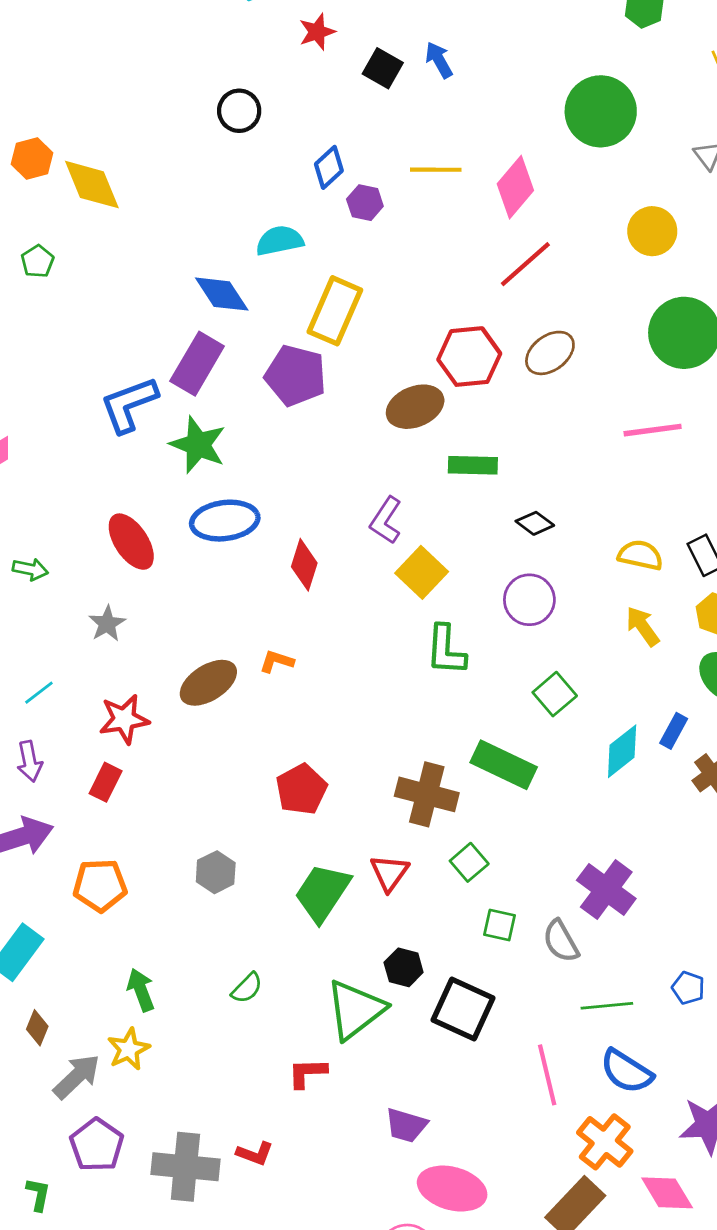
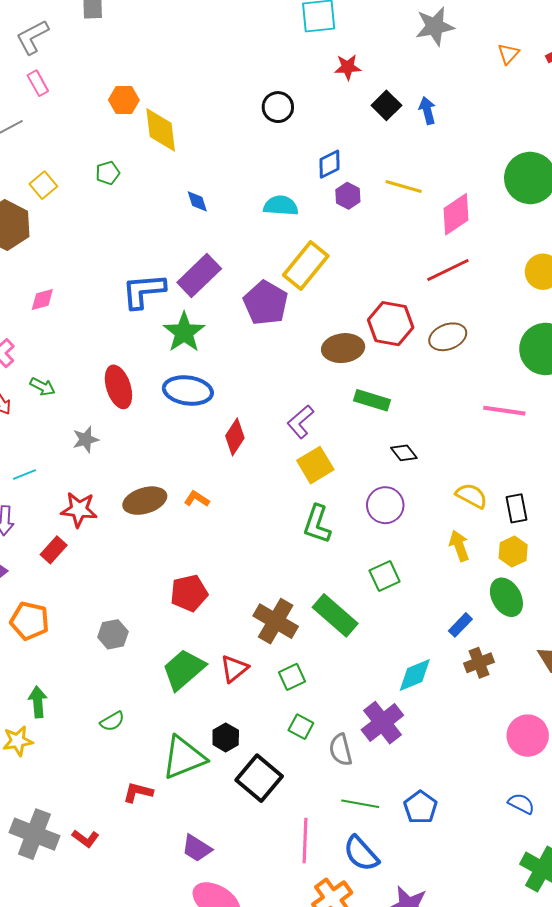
blue diamond: (222, 294) -> (197, 201), moved, size x0.6
cyan diamond: (622, 751) -> (415, 675), moved
blue pentagon: (688, 988) -> (421, 807), size x1.4

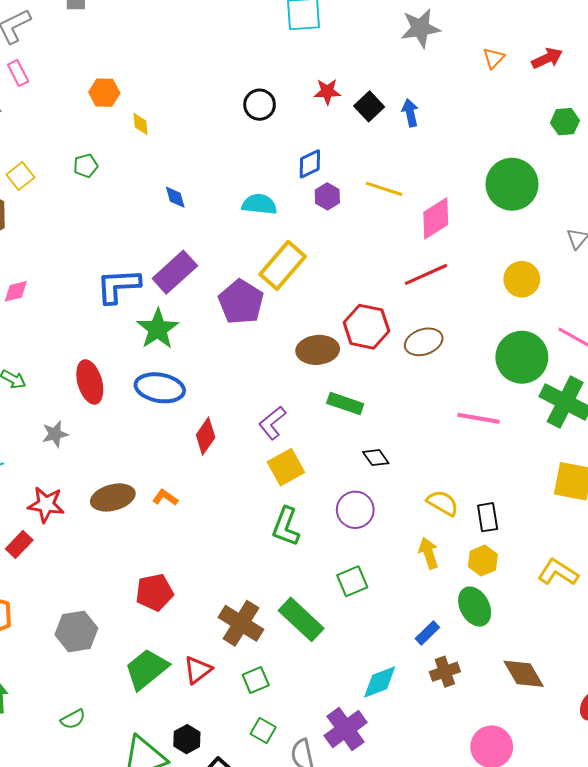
red star: (348, 67) -> (327, 92), moved
yellow diamond: (161, 130) -> (140, 124), size x0.5
gray hexagon: (113, 634) -> (76, 631), size x1.4

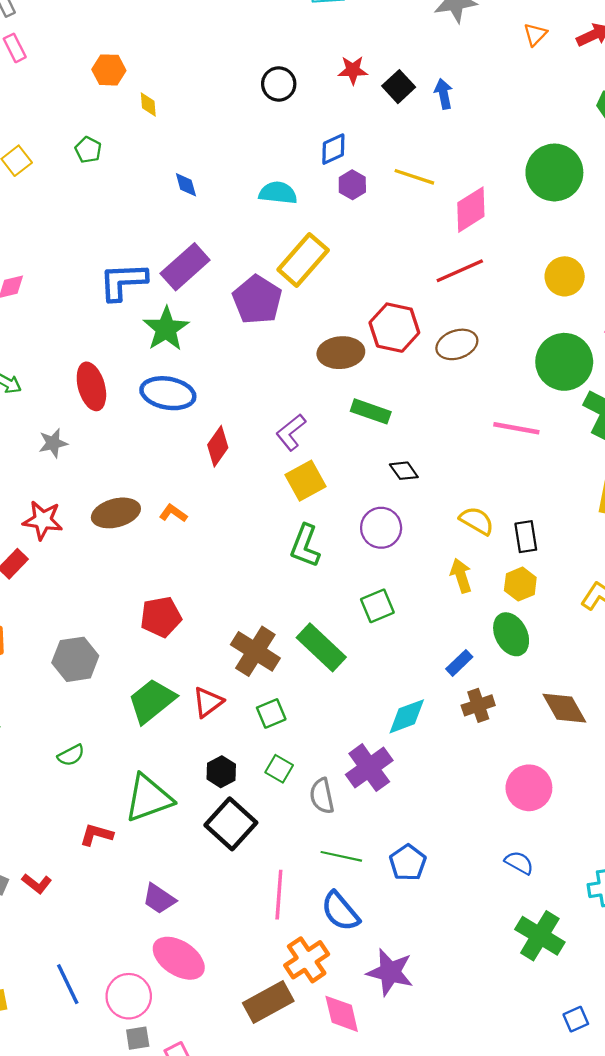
green pentagon: (86, 166) -> (88, 150), turned -30
black hexagon: (187, 739) -> (221, 772), moved

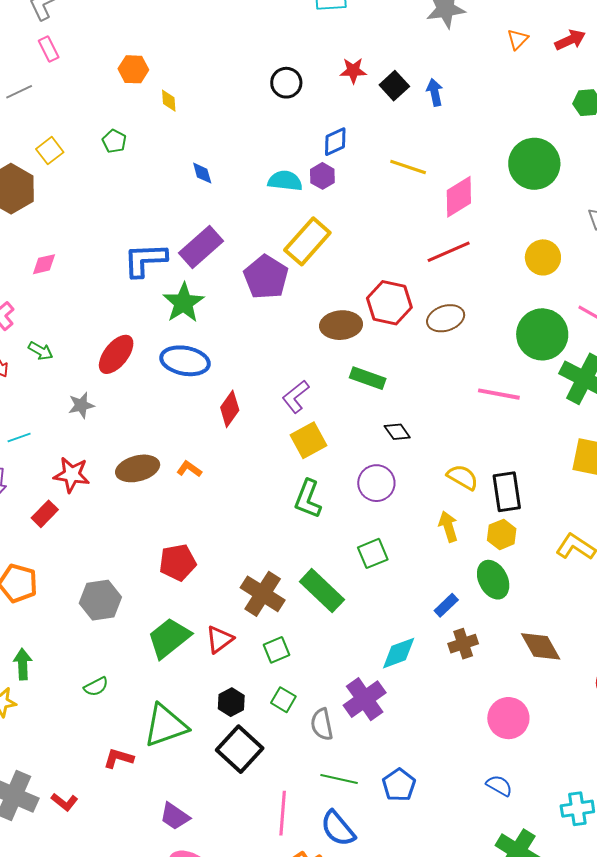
purple hexagon: (352, 185) -> (322, 176), moved
red ellipse: (91, 386) -> (116, 354), turned 54
black rectangle: (526, 537) -> (507, 492), size x1.4

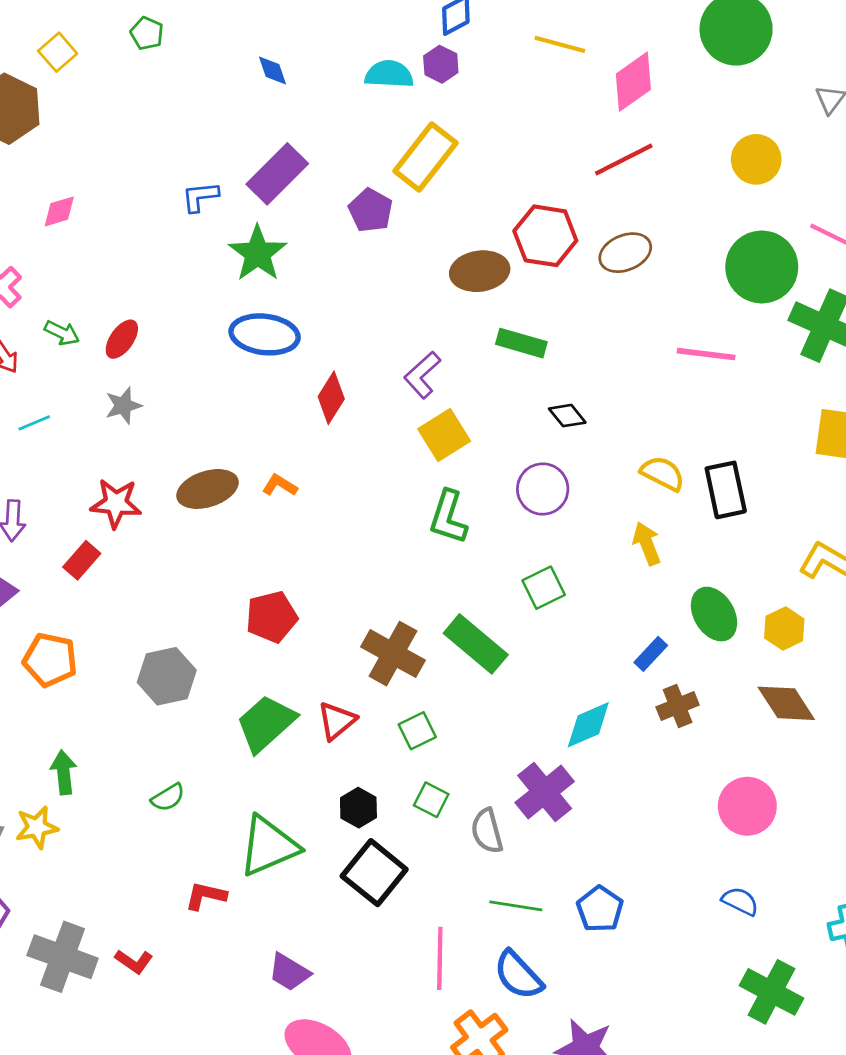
blue L-shape: (145, 260) -> (200, 197), size x0.6
purple pentagon: (266, 277) -> (371, 210), size x0.7
red ellipse: (116, 354) -> (122, 339), moved, size x0.7
cyan line: (19, 437) -> (34, 423), moved
yellow hexagon: (502, 534) -> (784, 628), moved

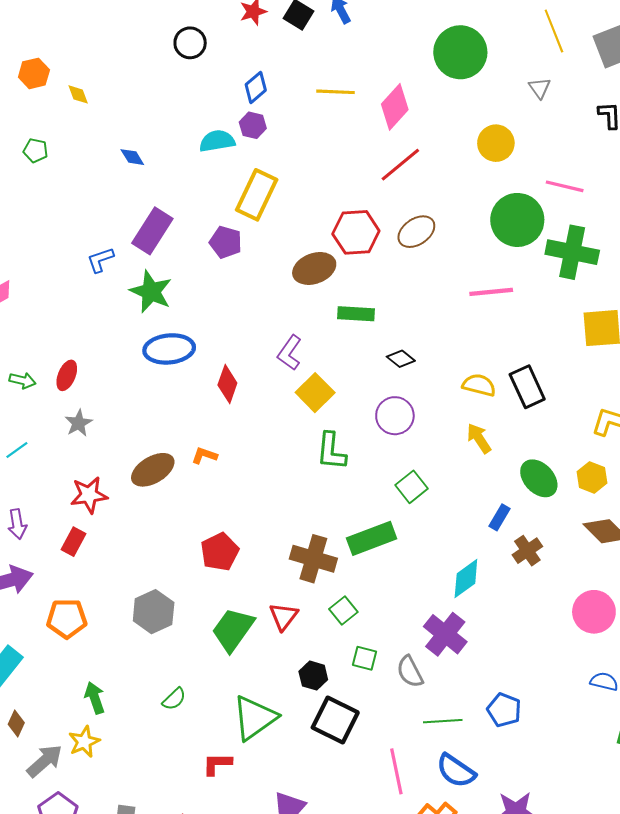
green rectangle: (476, 644) -> (372, 538), turned -48

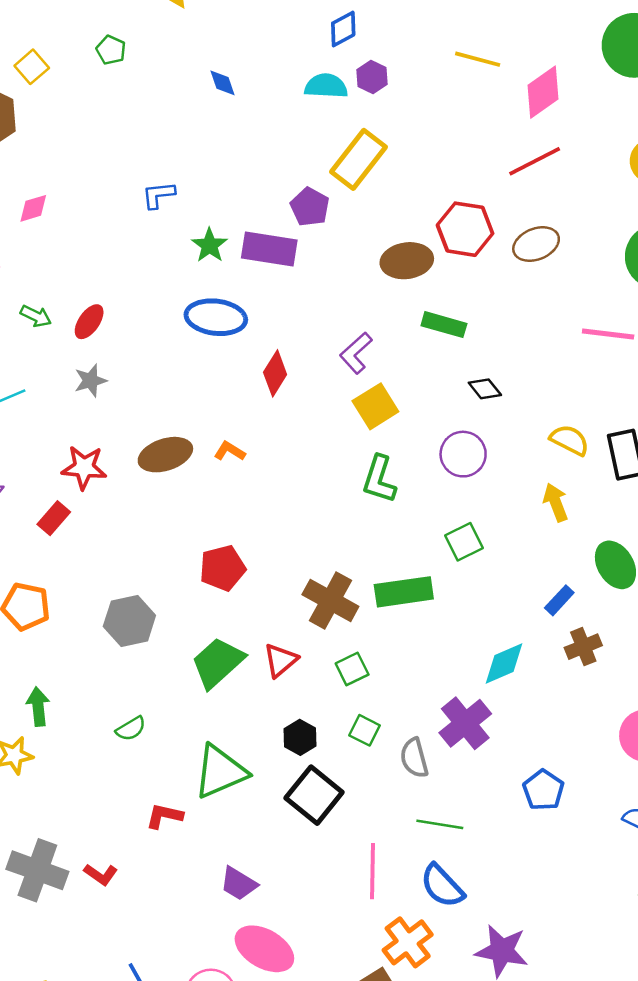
blue diamond: (256, 87) -> (343, 29), moved
purple rectangle: (152, 231) -> (269, 249), moved, turned 54
green star: (151, 292) -> (210, 245), size x0.7
blue pentagon: (504, 710) -> (543, 790), moved

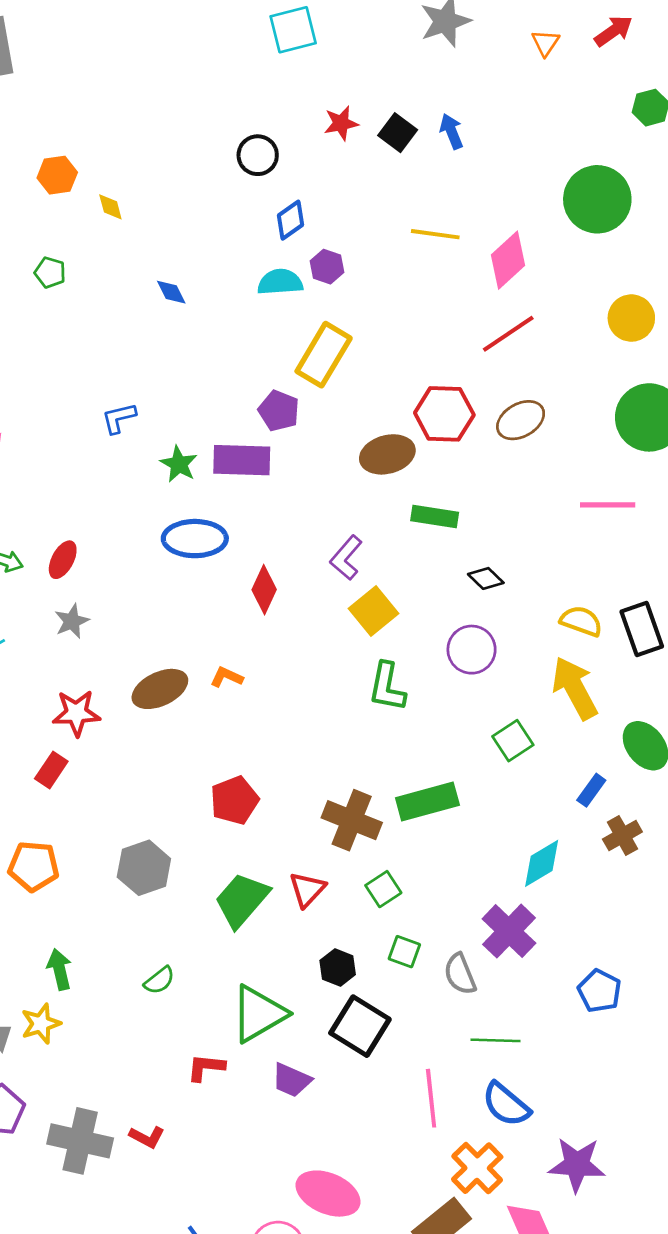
yellow arrow: (556, 502) -> (575, 688), size x1.6
green square: (464, 542) -> (513, 741), moved
purple trapezoid: (239, 884) -> (291, 1080), moved

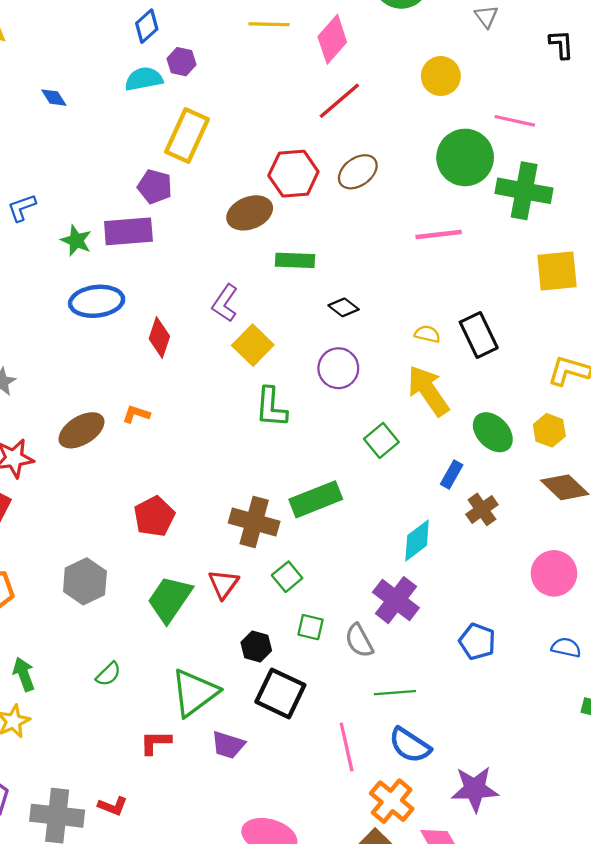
yellow semicircle: (581, 621) -> (427, 334), size x0.7

